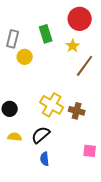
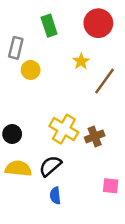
green rectangle: (46, 34) -> (49, 26), moved
yellow star: (73, 46) -> (81, 61), moved
brown cross: (77, 111) -> (95, 136), turned -35
yellow semicircle: (15, 137) -> (18, 168), size x1.5

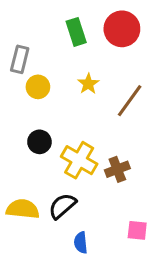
green rectangle: (49, 26) -> (76, 32), moved
yellow star: (81, 61) -> (88, 84), moved
black circle: (12, 134) -> (39, 142), moved
blue semicircle: (55, 196) -> (81, 243), moved

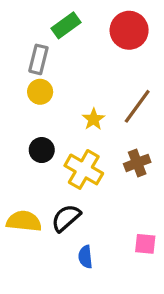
green rectangle: (76, 32) -> (66, 25), moved, turned 72
gray rectangle: (20, 59) -> (38, 59), moved
yellow star: (88, 84) -> (93, 119), moved
brown cross: (117, 169) -> (137, 163), moved

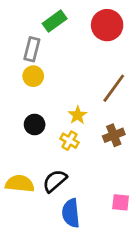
yellow star: (93, 119) -> (78, 115), moved
yellow cross: (84, 169) -> (69, 141), size x0.6
blue semicircle: (85, 257) -> (71, 213), size x1.5

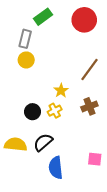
black circle: (35, 124) -> (32, 112), moved
yellow cross: (69, 141) -> (55, 111), turned 32

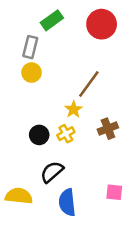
brown line: (89, 69) -> (89, 84), moved
yellow semicircle: (16, 144) -> (19, 196), moved

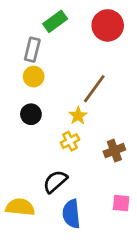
brown cross: (108, 129) -> (114, 151), moved
black circle: (39, 135) -> (31, 114), moved

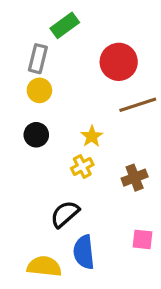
red circle: (108, 25) -> (119, 62), moved
brown line: (94, 89) -> (138, 105), moved, turned 36
yellow semicircle: (20, 207) -> (44, 266), moved

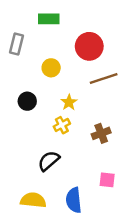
green rectangle: (65, 25) -> (49, 19), turned 36
gray rectangle: (38, 59) -> (17, 44), moved
yellow circle: (39, 90) -> (51, 68), moved
blue semicircle: (84, 252) -> (74, 200), moved

